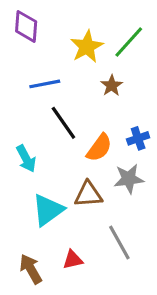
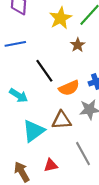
blue line: (45, 84) -> (15, 44), moved
orange semicircle: (99, 148) -> (69, 88), turned 30
cyan arrow: (26, 159) -> (19, 95), turned -30

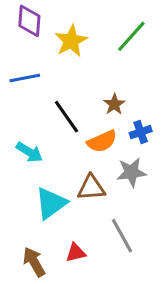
yellow star: (60, 18) -> (71, 41), moved
brown star: (78, 45) -> (114, 104), moved

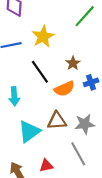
yellow star: (71, 41) -> (43, 36), moved
cyan arrow: (29, 152) -> (14, 96), turned 54
gray star: (131, 172) -> (85, 124), moved

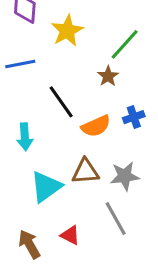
green line: (85, 16) -> (125, 44), moved
yellow star: (43, 36) -> (67, 31), moved
brown star: (73, 63) -> (108, 76), moved
red triangle: (46, 166) -> (70, 235), turned 40

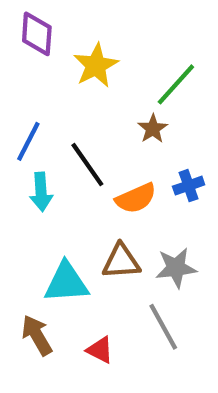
blue line: (20, 64) -> (28, 141), moved, turned -52
cyan arrow: (25, 137) -> (41, 192), moved
cyan triangle: (46, 187) -> (66, 283), turned 32
brown arrow: (29, 244) -> (37, 335), moved

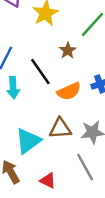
brown star: (153, 129) -> (68, 50), moved
cyan triangle: (66, 283) -> (28, 141), turned -32

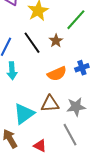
black line: (40, 72) -> (32, 43), moved

